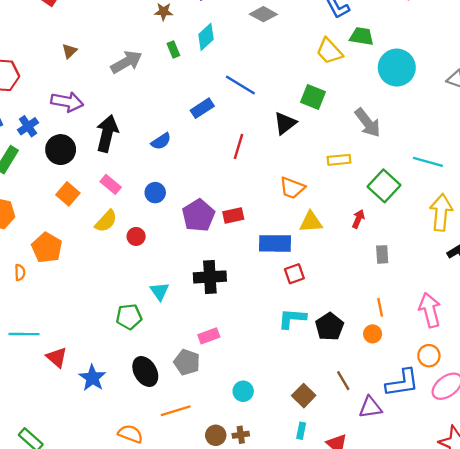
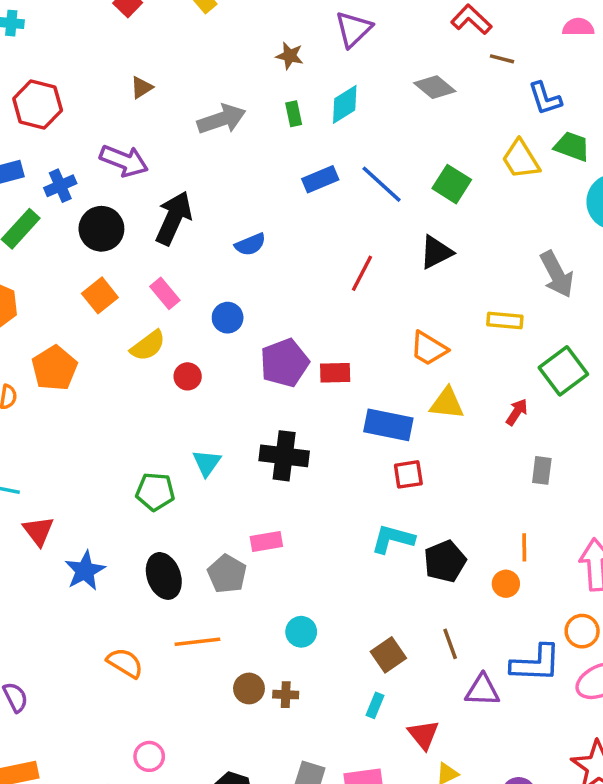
green square: (313, 97) -> (452, 184), moved
blue rectangle: (202, 108) -> (320, 179), moved

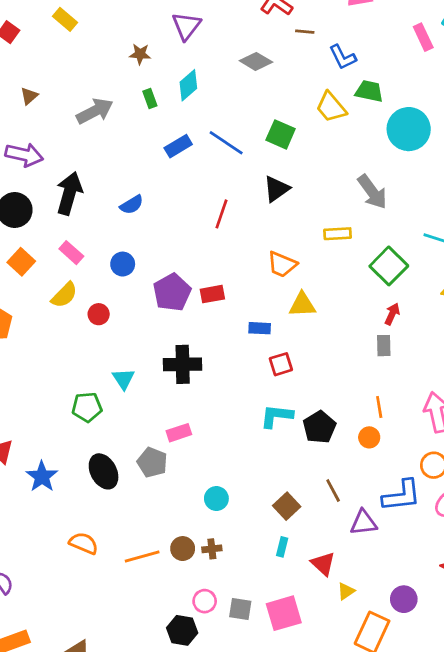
red arrow: (517, 412) -> (392, 314), moved
blue rectangle: (388, 425) -> (260, 328), size x0.6
orange line: (197, 642) -> (142, 557), moved
pink circle: (149, 756) -> (205, 601), moved

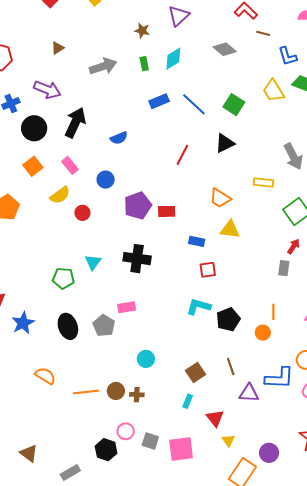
yellow triangle: (346, 591) -> (228, 441), turned -40

